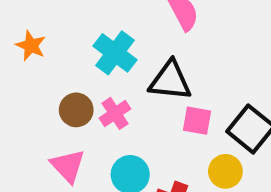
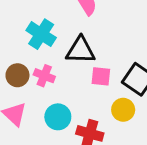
pink cross: (115, 113) -> (44, 76), turned -30

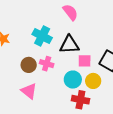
yellow circle: (123, 110) -> (93, 81), moved
cyan circle: (58, 117) -> (73, 80), moved

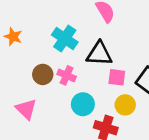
cyan circle: (73, 80) -> (83, 104), moved
pink triangle: (29, 91) -> (26, 109), moved

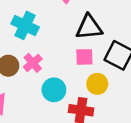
black triangle: (99, 54) -> (89, 27), moved
pink cross: (67, 75) -> (33, 63), turned 36

